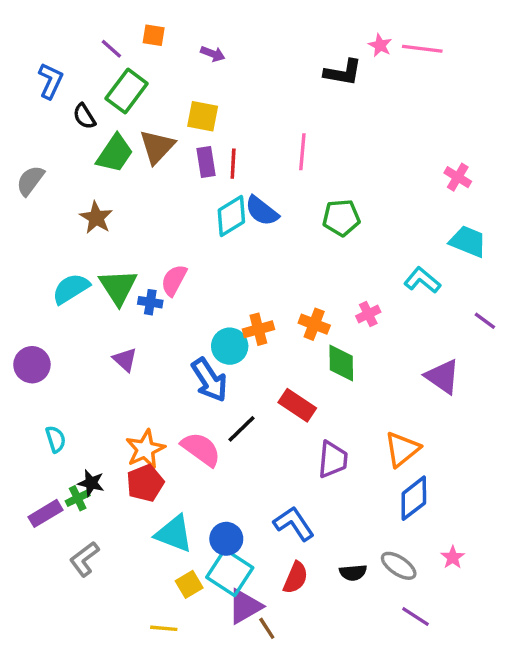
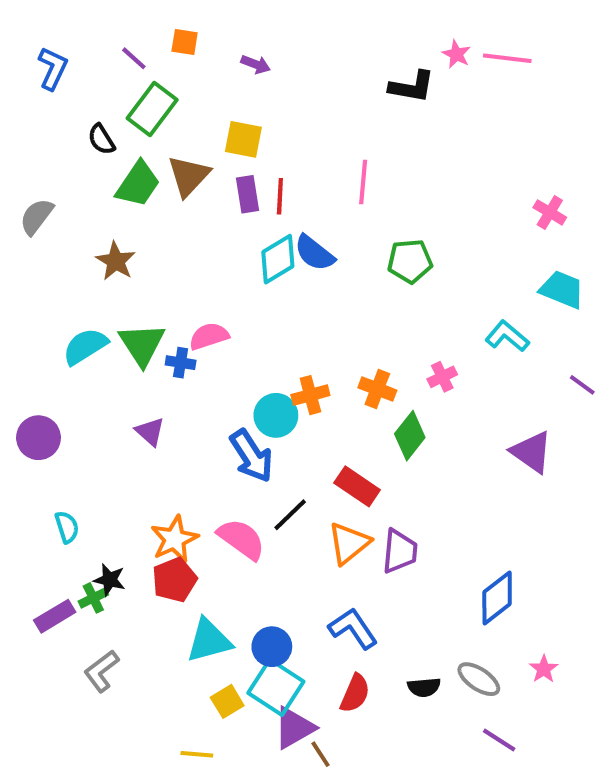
blue L-shape: (51, 81) -> (53, 68), moved
pink semicircle: (174, 280) -> (209, 336), turned 44
green diamond: (341, 363) -> (410, 436), turned 39
orange triangle: (402, 449) -> (349, 543), moved
cyan triangle: (174, 534) -> (209, 641), turned -36

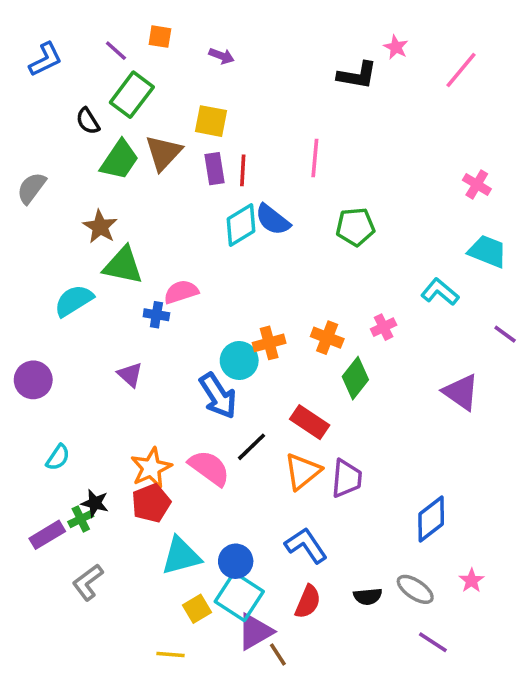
pink line: (507, 58) -> (461, 70), moved, turned -57
blue L-shape: (53, 68) -> (46, 59), turned 39
green triangle: (142, 344) -> (123, 265), moved, turned -45
cyan semicircle: (67, 527) -> (58, 457), turned 52

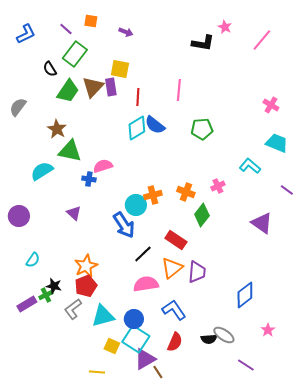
purple rectangle: (215, 169) -> (111, 87), moved
pink semicircle: (209, 468) -> (146, 284), moved, turned -45
gray L-shape: (88, 582) -> (73, 309), moved
gray ellipse: (415, 589) -> (224, 335), moved
yellow square: (197, 609) -> (112, 346), turned -35

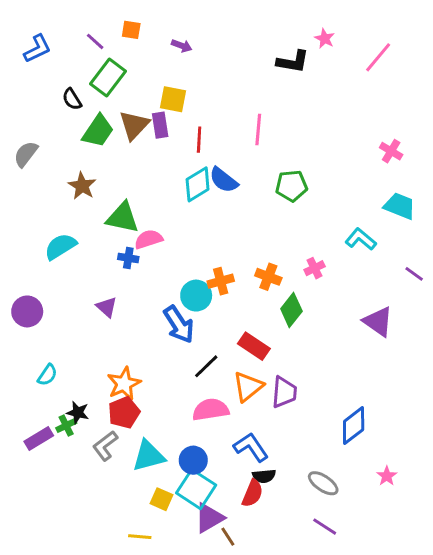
green triangle: (70, 151) -> (123, 218), moved
black semicircle: (209, 339) -> (264, 476), moved
purple line: (246, 365) -> (325, 527), moved

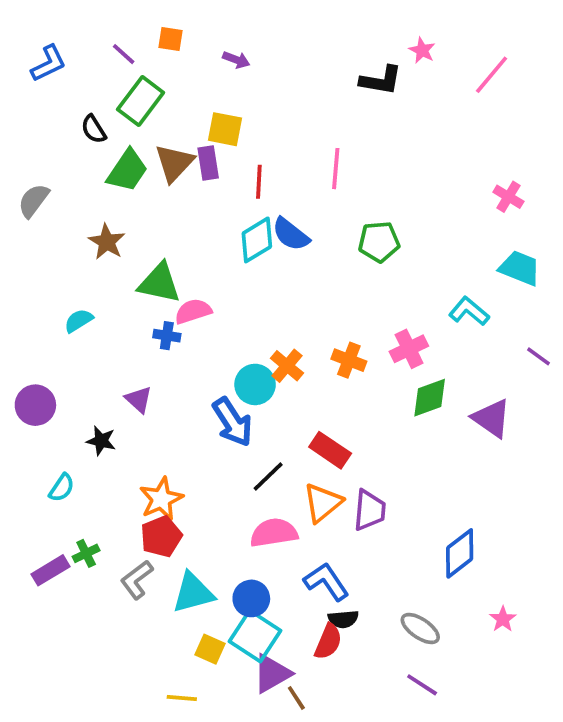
cyan semicircle: (60, 246) -> (79, 321), size x0.7
pink cross: (315, 268) -> (409, 349), size x1.4
orange cross: (221, 281) -> (287, 366), turned -35
green diamond: (291, 310) -> (430, 398), moved, turned 32
black star: (78, 413) -> (101, 441), moved

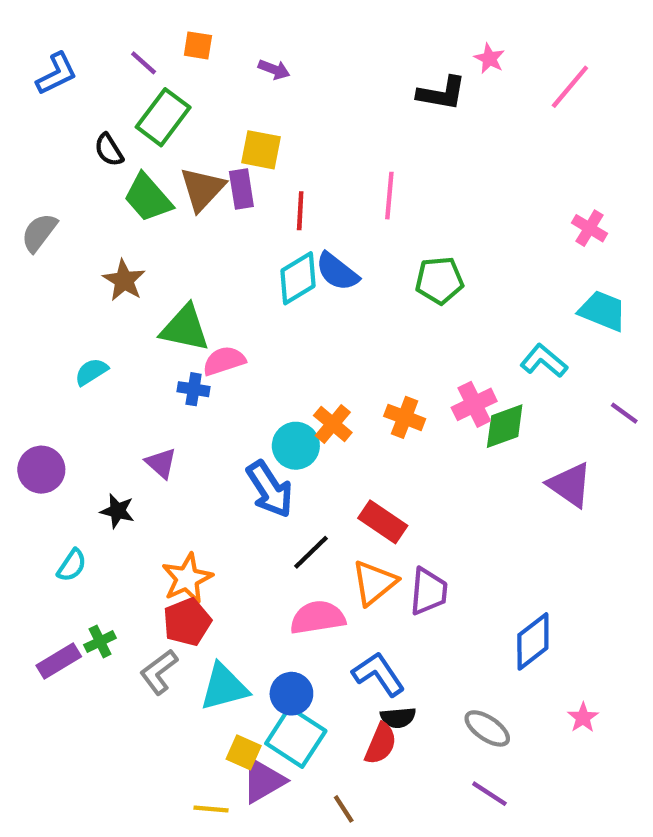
green trapezoid: (127, 170) -> (148, 198), turned 105
green diamond: (430, 398) -> (505, 426), moved
purple triangle: (272, 674) -> (263, 781), moved

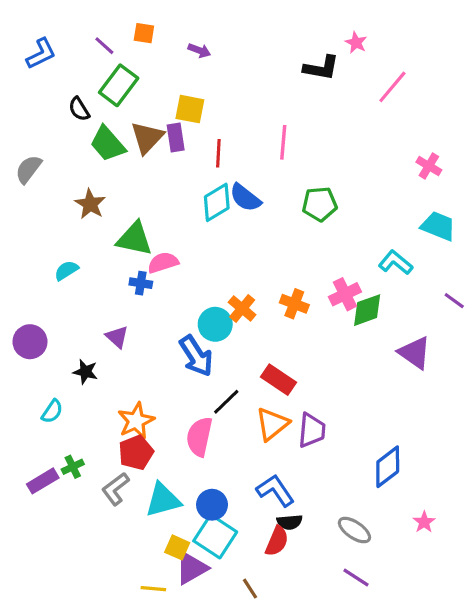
pink line: (570, 87) -> (392, 87), moved
pink semicircle: (318, 618) -> (199, 437), moved, turned -69

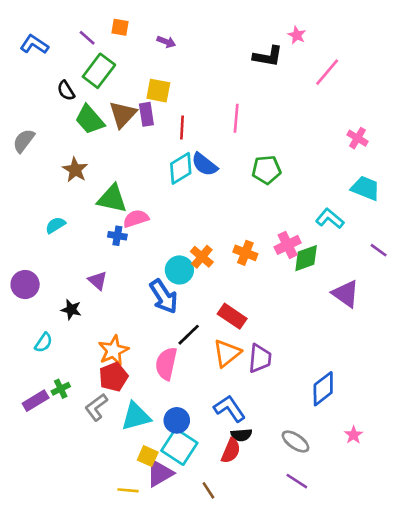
blue L-shape: (41, 54) -> (34, 44), turned -120

